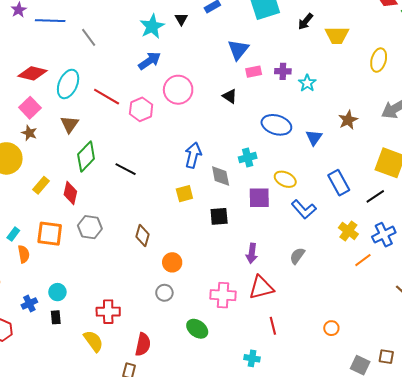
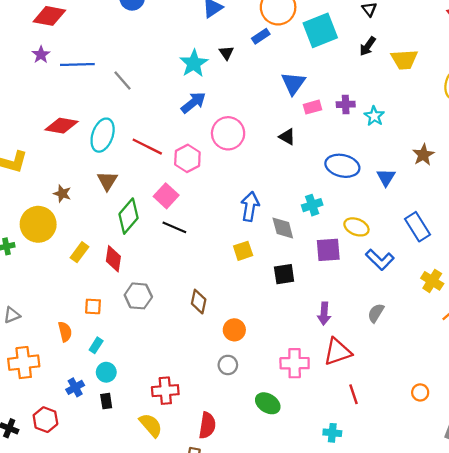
pink square: (30, 108) -> (166, 196), moved
cyan rectangle: (13, 234) -> (96, 345), moved
orange square: (50, 234) -> (93, 306), size x0.6

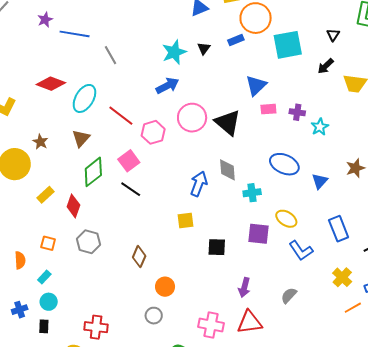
black triangle: (287, 137) -> (228, 123), moved, size x1.8
gray diamond: (283, 228) -> (227, 170), moved

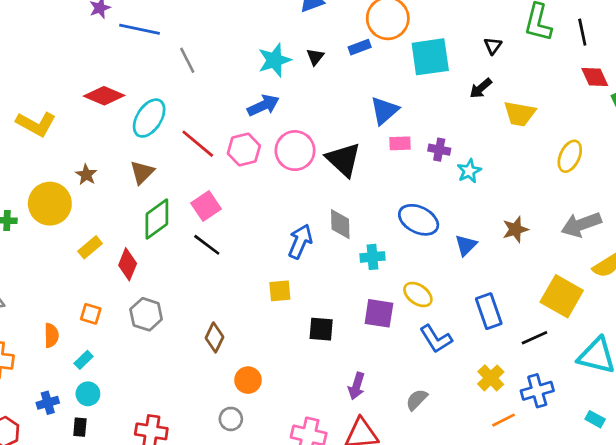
pink hexagon: (153, 132) -> (244, 150), moved

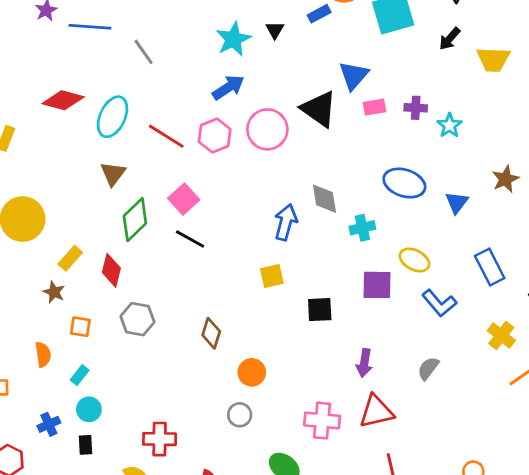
black triangle: (343, 160) -> (319, 109), moved
brown star: (86, 175) -> (54, 292), moved

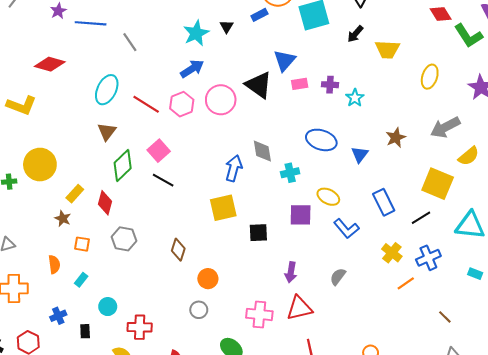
red diamond: (63, 100) -> (50, 64), moved
yellow square: (272, 276) -> (223, 208), size x1.5
cyan circle: (89, 409) -> (108, 307), moved

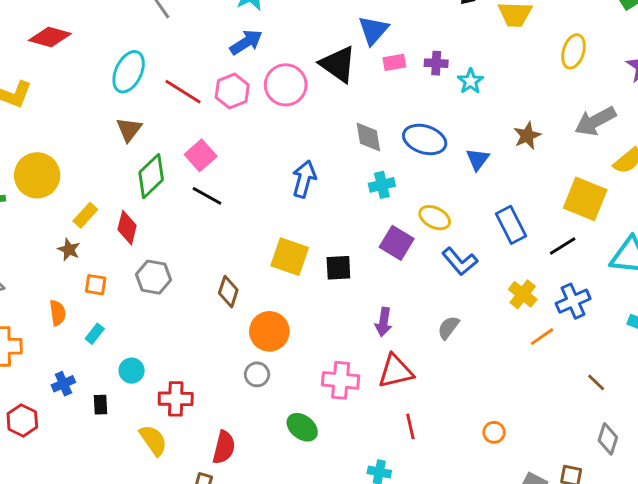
gray diamond: (262, 151) -> (368, 137), moved
yellow square: (223, 208) -> (290, 257), moved, turned 32
purple square: (301, 215) -> (397, 243), turned 30
orange circle: (208, 279) -> (269, 331), size x1.4

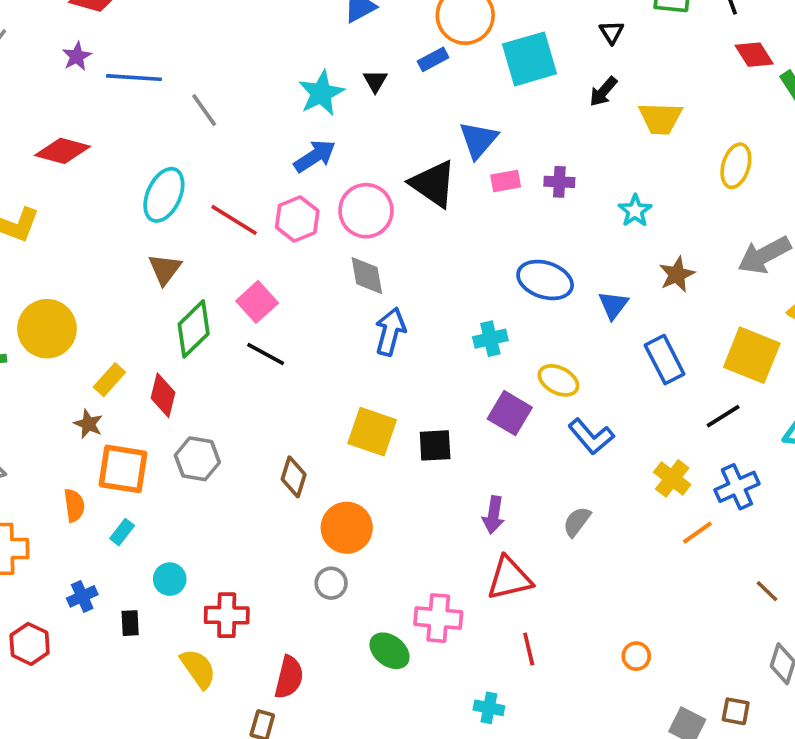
cyan star: (470, 81) -> (635, 211), moved
gray diamond: (368, 137) -> (367, 276), moved
blue rectangle: (511, 225) -> (665, 360), moved
orange square: (96, 285) -> (123, 469), size x1.8
pink cross: (341, 380) -> (438, 618), moved

